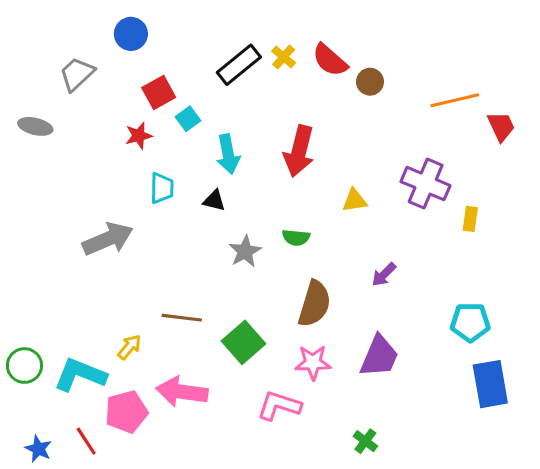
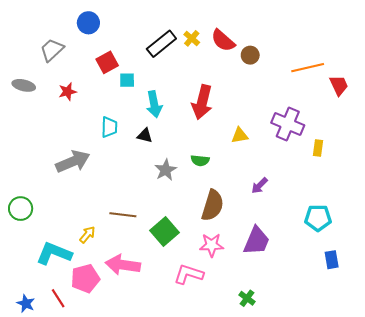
cyan square: (188, 119) -> (127, 80), turned 35
red star: (139, 136) -> (68, 92), moved
green circle: (24, 366) -> (21, 209), moved
blue rectangle: (490, 384) -> (332, 260), size x0.6

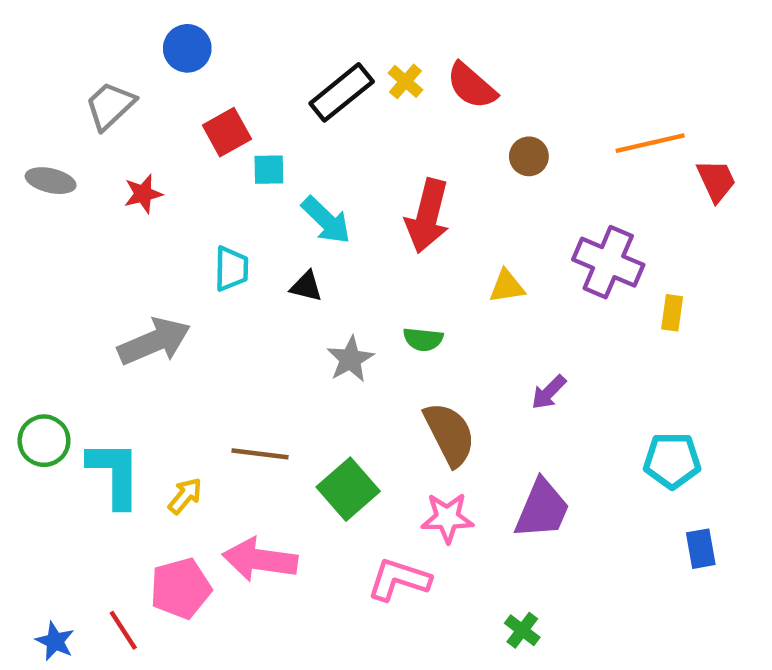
brown circle: (250, 55) -> (529, 156), moved
cyan arrow: (154, 104) -> (326, 220), turned -35
brown semicircle: (213, 205) -> (450, 434), turned -44
cyan L-shape: (54, 253) -> (115, 474), moved, turned 68

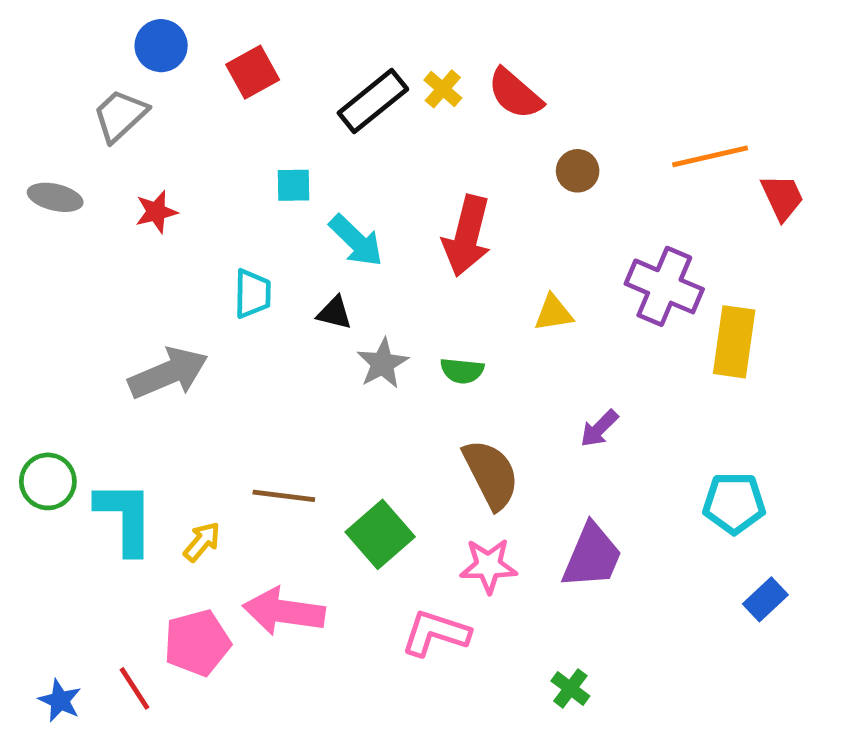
blue circle: (187, 48) -> (161, 46), moved
red square: (227, 132) -> (253, 72), moved
yellow rectangle: (672, 313) -> (734, 342), size x1.8
gray star: (350, 359) -> (383, 363), moved
blue rectangle: (701, 549) -> (765, 599), turned 57

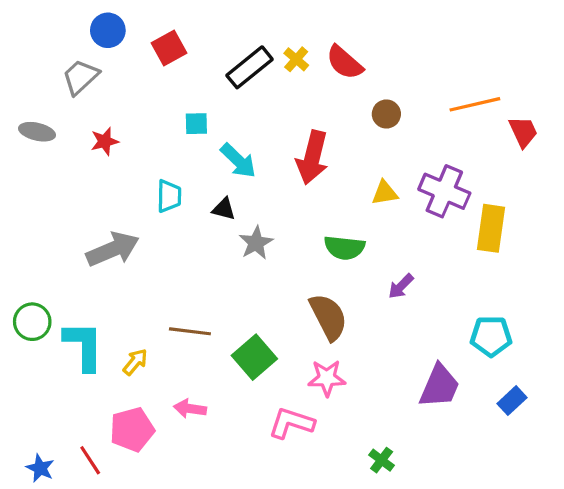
yellow triangle: (554, 313) -> (385, 193), moved
green semicircle: (462, 371) -> (345, 248), moved, size x1.4
purple trapezoid: (592, 556) -> (439, 386), moved
pink arrow: (284, 611) -> (190, 409), size x0.6

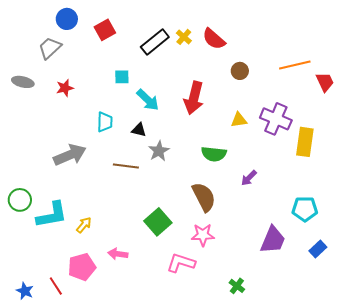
brown line: (190, 331) -> (126, 166), moved
cyan L-shape: (84, 346) -> (52, 215), turned 80

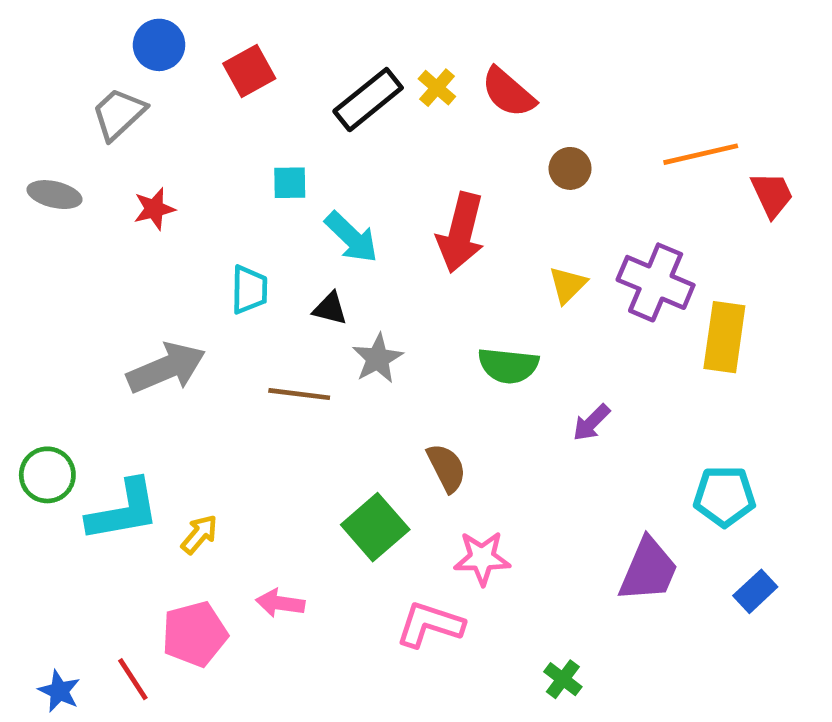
yellow triangle: (239, 120) -> (568, 285), turned -36
brown semicircle: (204, 197) -> (446, 468), moved, size x0.7

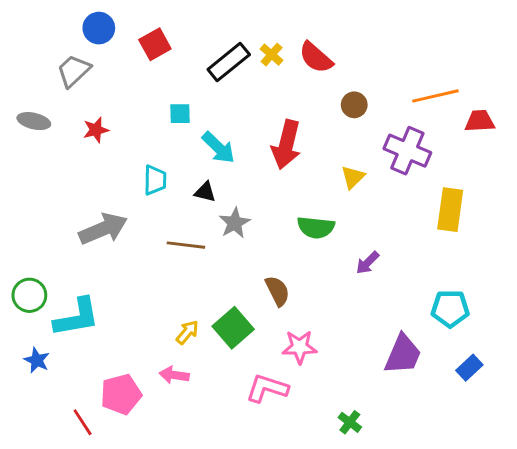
red trapezoid: (772, 195) -> (480, 121), turned -68
purple cross: (656, 282) -> (407, 151), moved
yellow arrow: (199, 534) -> (187, 332), moved
blue star: (59, 691) -> (37, 360), moved

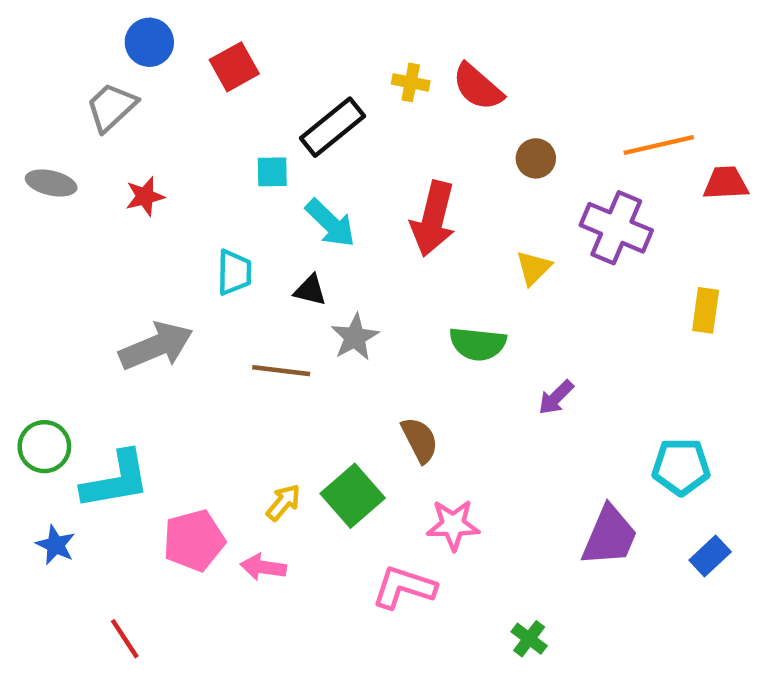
yellow cross: (272, 55) -> (411, 82), turned -30
black rectangle: (229, 62) -> (333, 127), moved
yellow rectangle: (450, 210) -> (706, 310), moved, size x0.7
pink pentagon: (121, 394) -> (194, 540), moved

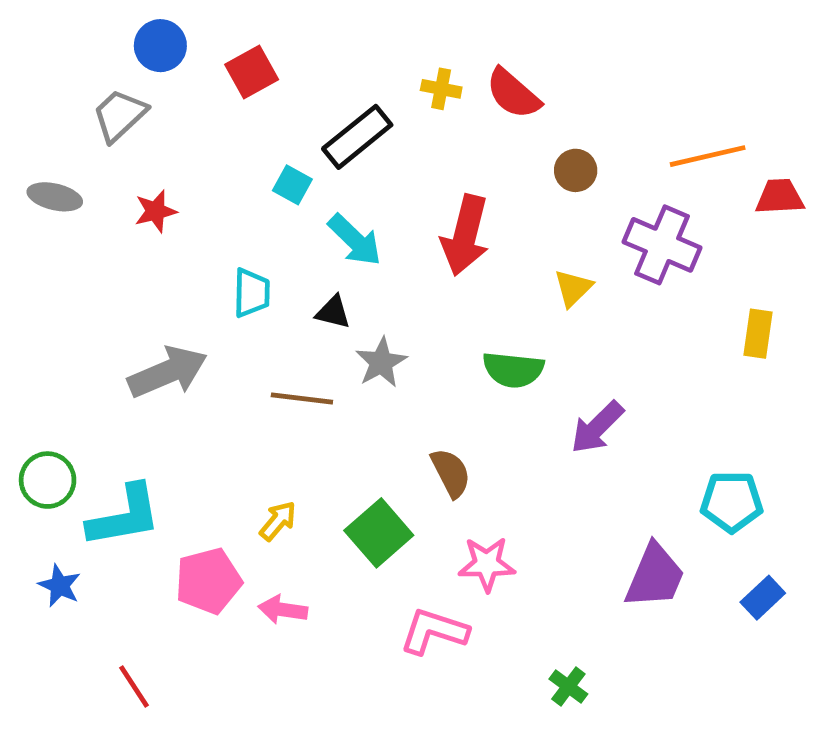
cyan square: (272, 172) -> (292, 185), turned 30
purple arrow: (556, 397) -> (597, 427), size x1.4
yellow arrow: (283, 502) -> (278, 521), moved

